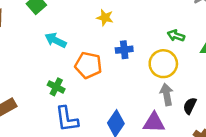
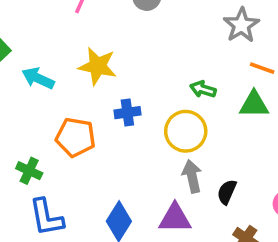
yellow star: (105, 18) -> (98, 66), size x1.5
cyan arrow: (55, 40) -> (38, 78), moved

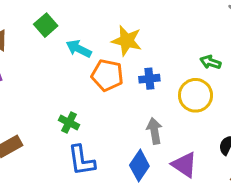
orange pentagon: (75, 137) -> (107, 75), moved
gray arrow: (192, 176) -> (154, 131), moved
purple triangle: (175, 218) -> (184, 165), turned 32

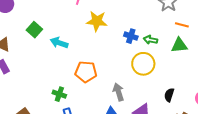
yellow star: (127, 41) -> (97, 21), moved
orange pentagon: (107, 75) -> (86, 72), moved
blue cross: (149, 79) -> (131, 36), moved, turned 32

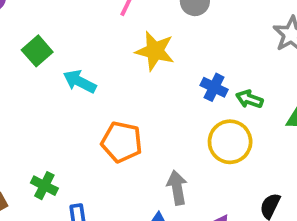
green cross: (59, 94) -> (44, 186), moved

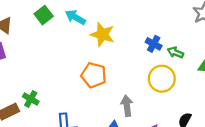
yellow star: (155, 51) -> (102, 34), moved
cyan arrow: (80, 81) -> (75, 17), moved
green cross: (44, 186) -> (31, 99), moved

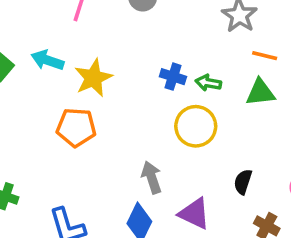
yellow star: (102, 34) -> (93, 78), turned -30
orange pentagon: (94, 75) -> (76, 127), moved

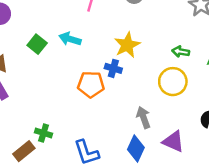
blue cross: (173, 77) -> (113, 68), moved
yellow star: (93, 78) -> (127, 45), moved

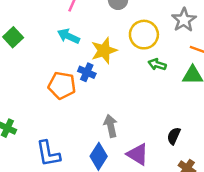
cyan arrow: (70, 39) -> (68, 36), moved
yellow circle: (173, 82) -> (144, 35), moved

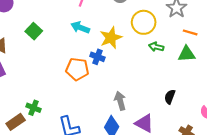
black semicircle: (174, 136) -> (170, 97), moved

